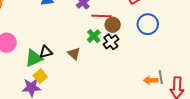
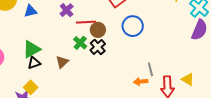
brown triangle: (74, 54) -> (62, 62), turned 40
green triangle: (34, 58) -> (32, 49), moved
gray line: (161, 77) -> (150, 69), moved

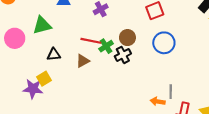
red line: (86, 22) -> (91, 41), moved
green triangle: (32, 49) -> (42, 25), moved

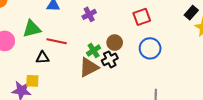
red line: (91, 41) -> (57, 41), moved
brown triangle: (83, 61) -> (89, 67), moved, size x1.5
yellow square: (44, 79) -> (32, 81), turned 32

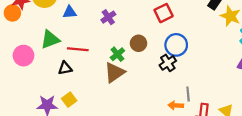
black cross: (110, 59) -> (168, 63), moved
yellow square: (32, 81) -> (69, 100), moved, turned -32

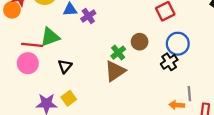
purple cross: (108, 17) -> (88, 16), moved
red line: (78, 49) -> (32, 45), moved
pink circle: (23, 56) -> (28, 63), moved
black triangle: (65, 68) -> (65, 66), turned -40

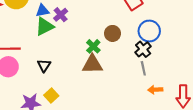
green triangle: (50, 37) -> (45, 26), moved
brown triangle: (115, 71) -> (92, 64), turned 40
gray line: (189, 94) -> (143, 68), moved

